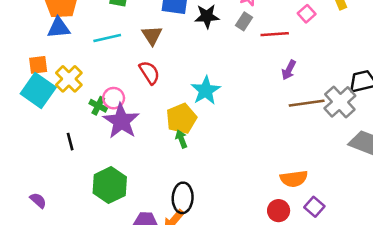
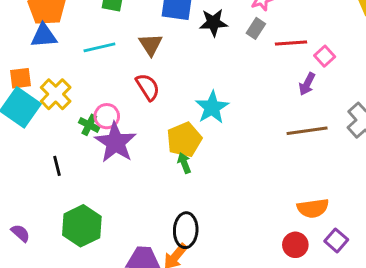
pink square: (307, 14) -> (325, 56), moved
brown line: (307, 103) -> (307, 131), moved
green hexagon: (110, 185) -> (82, 226), moved

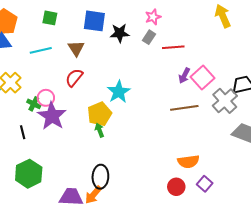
pink square: (325, 56) -> (203, 78), moved, size x1.6
red semicircle: (148, 87) -> (74, 78), turned -108
black line: (57, 166) -> (23, 132), moved

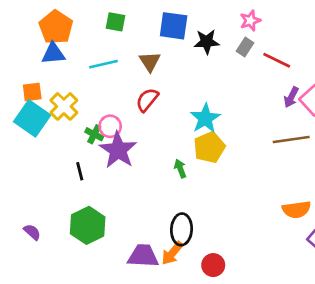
red line: (173, 47) -> (277, 60), turned 30
yellow pentagon: (99, 114) -> (209, 147), moved
red circle: (176, 187) -> (213, 265), moved

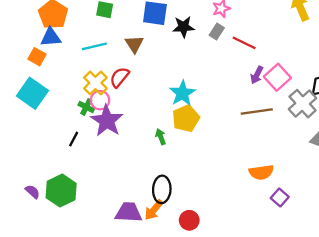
orange square: (32, 92) -> (37, 57), moved, turned 36
red semicircle: (147, 100) -> (119, 77), moved
yellow cross: (64, 106) -> (95, 83), moved
black line: (80, 171) -> (74, 139), turned 42
green hexagon: (88, 225) -> (61, 191), moved

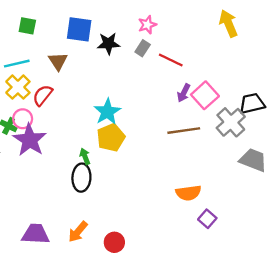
yellow cross: (95, 83) -> (18, 87), moved
black ellipse: (162, 189) -> (81, 178), moved
purple trapezoid: (129, 212) -> (36, 234), moved

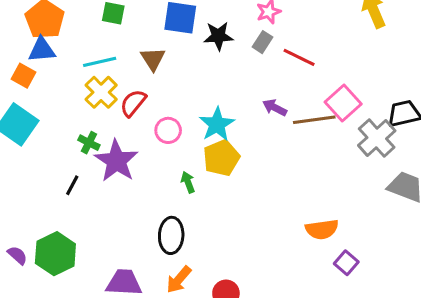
purple arrow: (184, 93) -> (275, 108), moved, turned 90
pink circle: (23, 119) -> (168, 130), moved
brown line: (184, 131) -> (314, 120), moved
black ellipse: (81, 178) -> (171, 235), moved

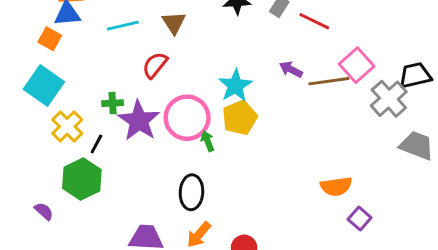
yellow cross: (101, 92) -> (67, 126), moved
pink circle: (168, 130) -> (187, 118), moved, size x1.8
green cross: (89, 143) -> (113, 103), turned -30
green hexagon: (55, 254) -> (82, 179), moved

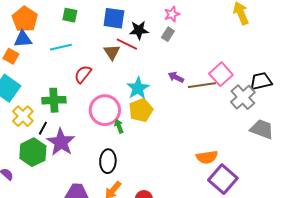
red line: (314, 21) -> (127, 44), moved
brown triangle: (174, 23) -> (112, 52), moved
green cross: (113, 103) -> (54, 100), size x1.6
purple star: (139, 121) -> (61, 142), moved
purple square: (360, 219) -> (223, 179), size x1.8

